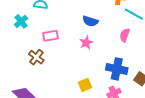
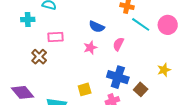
cyan cross: (21, 21) -> (28, 19), turned 32
pink semicircle: (125, 35) -> (118, 44), moved

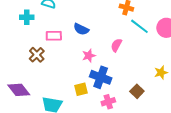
blue semicircle: (97, 27) -> (81, 29), moved
pink star: (90, 48) -> (89, 56), moved
blue cross: (118, 77) -> (101, 77), moved

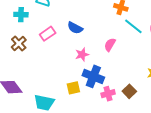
pink rectangle: (54, 36) -> (48, 34), turned -35
brown cross: (37, 55) -> (19, 43), moved
pink cross: (108, 102) -> (108, 94), moved

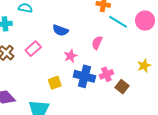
pink rectangle: (48, 34) -> (33, 49), moved
yellow square: (73, 88) -> (55, 83), moved
pink cross: (108, 94) -> (106, 74), moved

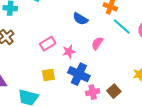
blue semicircle: (60, 30) -> (80, 19), moved
pink rectangle: (33, 49) -> (48, 44), moved
pink cross: (106, 74) -> (93, 92), moved

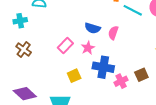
blue semicircle: (80, 19) -> (93, 28), moved
brown square: (114, 91) -> (141, 75), turned 32

